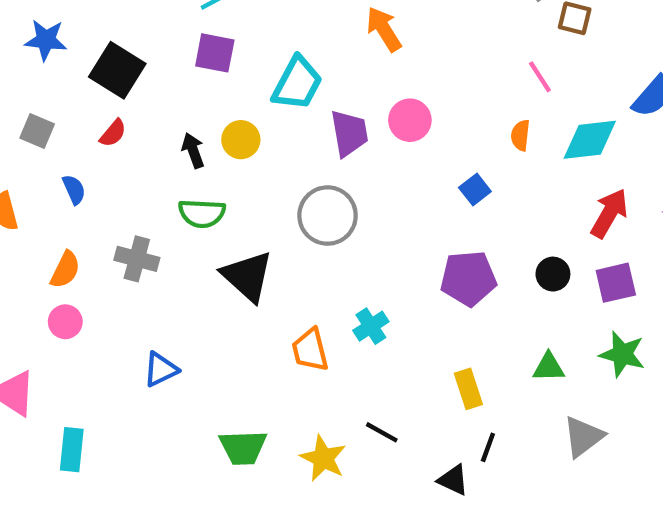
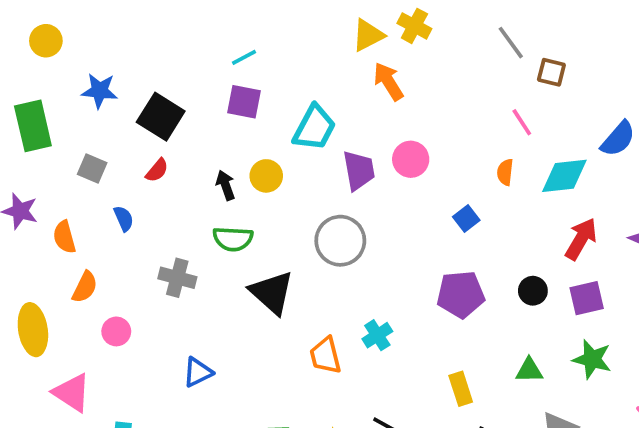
orange semicircle: (65, 270) -> (85, 287), moved

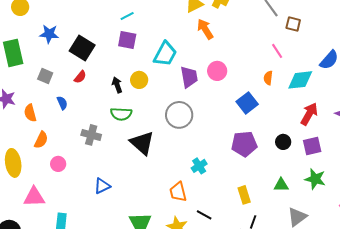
blue square: (466, 218) -> (247, 103), size x1.5
orange trapezoid: (325, 356) -> (178, 192), moved
pink triangle: (72, 393) -> (34, 197), turned -35

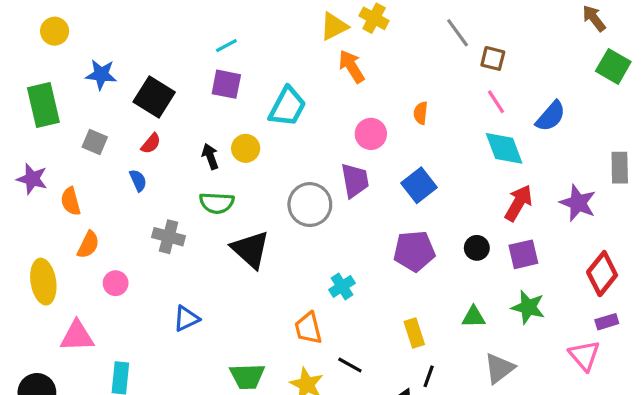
pink line: (277, 51) -> (496, 102), moved
purple trapezoid: (189, 77) -> (355, 180), moved
orange semicircle: (268, 78) -> (421, 113), moved
cyan diamond: (300, 80) -> (504, 148), turned 76
blue semicircle: (62, 103) -> (138, 180), moved

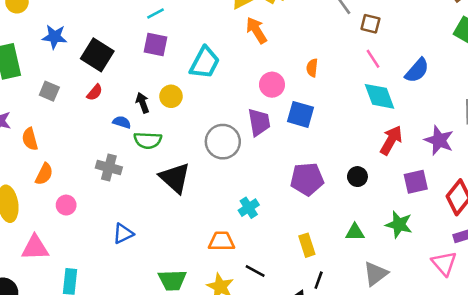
blue semicircle: (138, 180) -> (122, 122), moved, turned -48
blue square: (419, 185) -> (300, 114), moved, turned -36
purple square: (523, 254) -> (416, 182), moved
orange trapezoid: (308, 328) -> (222, 241), turned 104

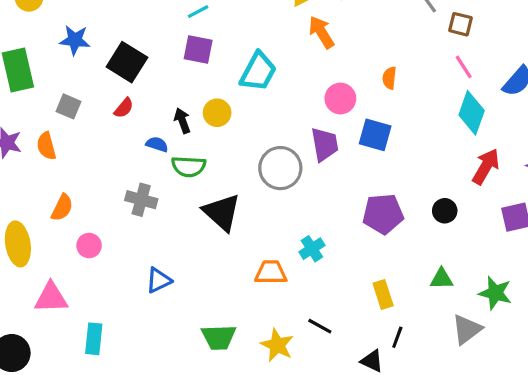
cyan diamond: (379, 96) -> (472, 113), turned 40
orange semicircle: (30, 139) -> (46, 146), moved
green star: (399, 224) -> (495, 293), moved
orange trapezoid: (222, 241) -> (271, 272), moved

